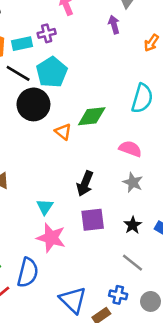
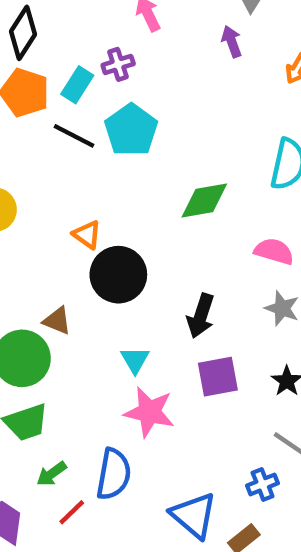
cyan rectangle: (22, 44) -> (77, 85), turned -42
black circle: (33, 104) -> (118, 275), moved
orange triangle: (63, 132) -> (87, 235), moved
blue cross: (118, 295) -> (263, 484), moved, turned -30

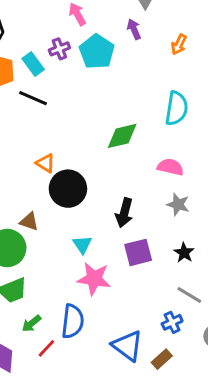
cyan rectangle: (77, 85) -> (33, 64), turned -65
cyan pentagon: (131, 130) -> (97, 52), moved

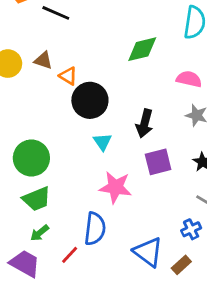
brown triangle: (29, 222) -> (43, 60), moved
cyan triangle: (82, 245) -> (102, 142), moved
green arrow: (31, 324) -> (40, 233), moved

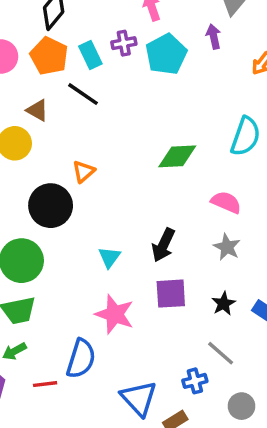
brown triangle: (43, 60) -> (37, 110), moved
orange triangle: (68, 76) -> (84, 171), turned 36
black circle: (90, 100) -> (51, 206), moved
red line: (70, 255) -> (45, 384), turned 30

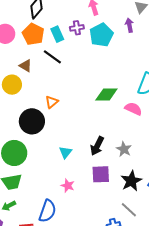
pink semicircle: (226, 202) -> (133, 109), moved
gray star: (227, 247) -> (124, 149), moved
black star: (224, 304) -> (131, 181), size x1.5
pink star: (115, 314) -> (68, 186), size x0.6

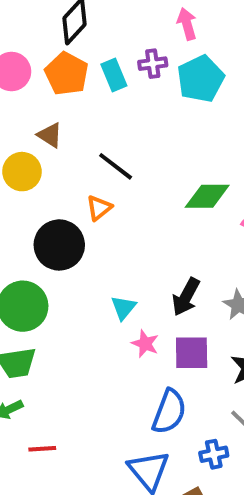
black line: (52, 57) -> (116, 166), moved
pink star: (68, 186) -> (145, 344), moved
blue semicircle: (47, 211) -> (169, 412), moved

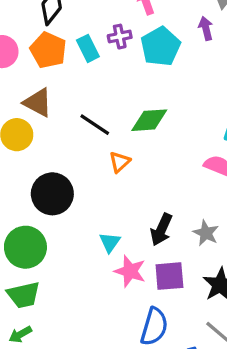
brown triangle: (50, 135) -> (38, 103), size x1.4
green diamond: (207, 196) -> (149, 120), moved
orange triangle: (99, 208) -> (120, 162), moved
pink star: (145, 344) -> (130, 271), size x1.4

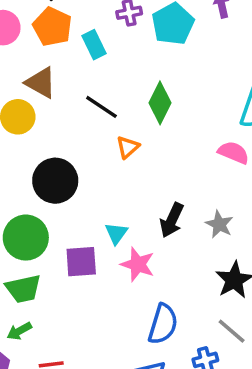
cyan rectangle: (88, 48) -> (94, 45), moved
green diamond: (149, 120) -> (160, 103), turned -60
purple square: (169, 276) -> (81, 262), moved

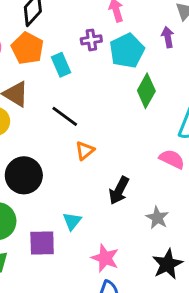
green diamond: (160, 103) -> (146, 91), moved
black arrow: (172, 220) -> (119, 191), moved
pink star: (138, 264) -> (105, 258), moved

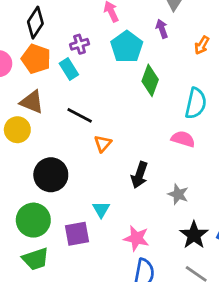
purple cross: (91, 40) -> (80, 44), moved

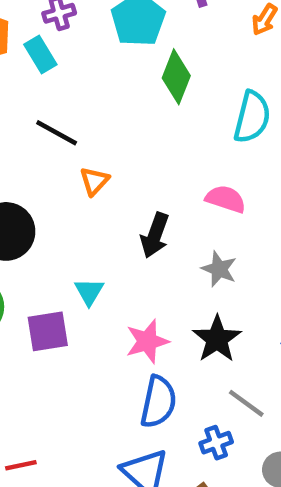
pink semicircle: (183, 139) -> (226, 199), moved
black star: (194, 235) -> (217, 339), moved
pink star: (136, 238) -> (147, 341), turned -30

